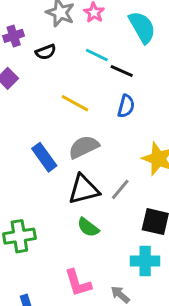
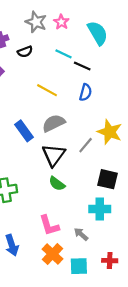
black triangle: (84, 189) -> (54, 155), turned -40
gray line: (120, 189) -> (86, 145), moved

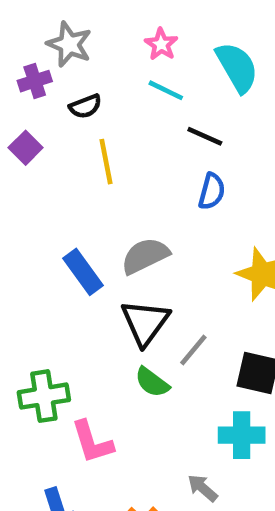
gray star: (36, 22) -> (69, 44), moved
cyan line: (64, 54) -> (166, 90), moved
yellow line: (47, 90) -> (106, 162), moved, turned 50
gray line: (86, 145) -> (193, 350), moved
pink L-shape: (49, 225) -> (92, 442), moved

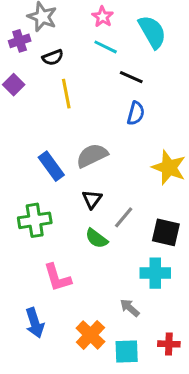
black triangle: (145, 322) -> (92, 199), size x0.6
green cross: (44, 396) -> (35, 220), moved

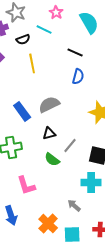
cyan line: (106, 47) -> (44, 29), moved
black triangle: (92, 199) -> (49, 133), turned 40

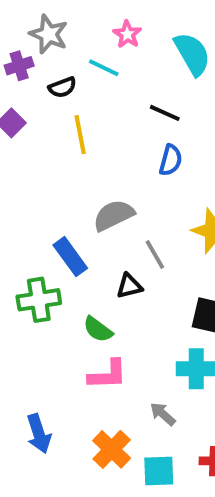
blue rectangle: (22, 111) -> (70, 257), moved
black triangle: (49, 133) -> (129, 286), moved
gray line: (70, 145) -> (155, 255), moved, turned -70
green semicircle: (52, 159) -> (98, 329), moved
pink L-shape: (26, 185) -> (108, 375), moved, turned -75

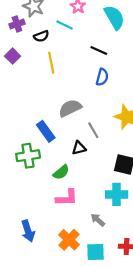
green semicircle: (98, 329) -> (61, 172), turned -77

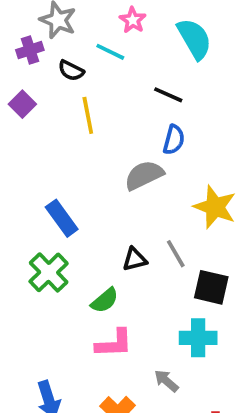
black semicircle: (41, 36) -> (71, 71), turned 48
gray semicircle: (70, 108) -> (144, 175), moved
gray line: (93, 130) -> (176, 254), moved
blue rectangle: (46, 131) -> (62, 218), moved
green cross: (28, 156) -> (49, 272), turned -35

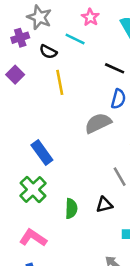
black triangle: (135, 259) -> (104, 205), moved
green semicircle: (105, 300) -> (71, 209), turned -48
pink L-shape: (114, 343) -> (33, 238), moved, turned -144

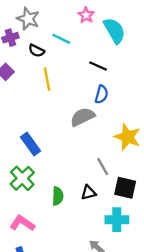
pink star: (90, 17) -> (86, 15), moved

